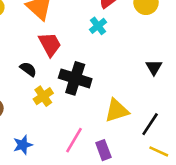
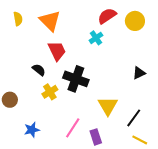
black triangle: (154, 67) -> (139, 73), turned 32
yellow triangle: (117, 111) -> (108, 106), turned -45

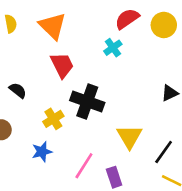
black semicircle: (39, 70) -> (18, 90), moved
blue star: (32, 130) -> (42, 152), moved

